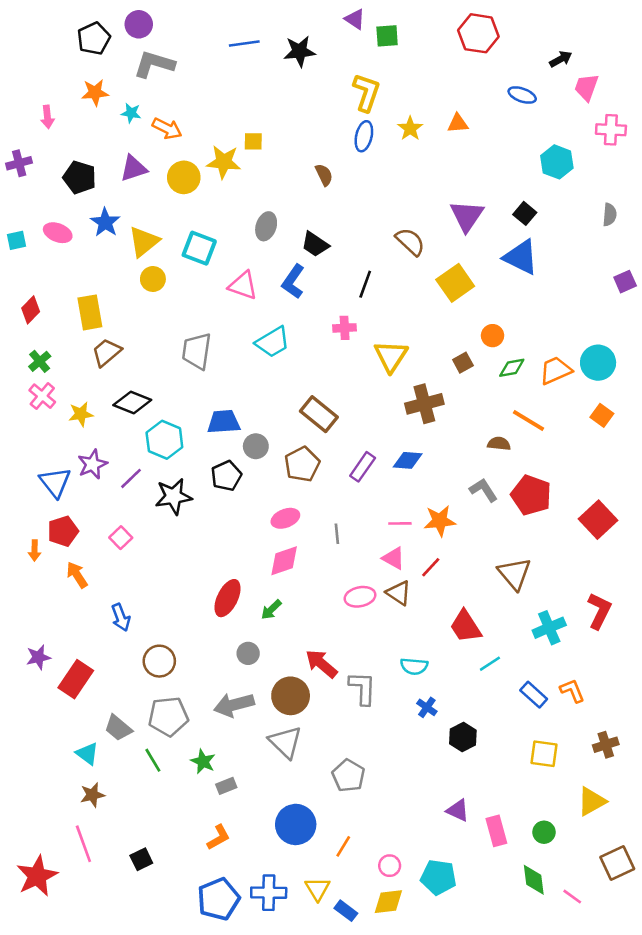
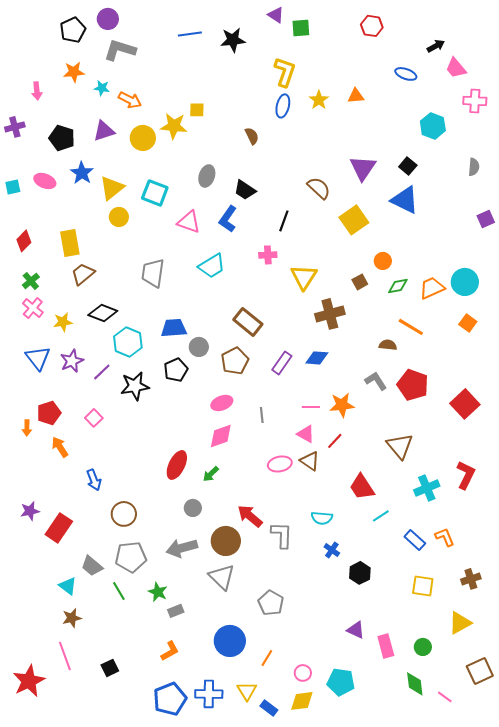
red hexagon: (478, 33) -> (372, 26), size x0.7
pink trapezoid: (586, 87) -> (456, 68), turned -60
blue triangle: (55, 482) -> (38, 358), moved

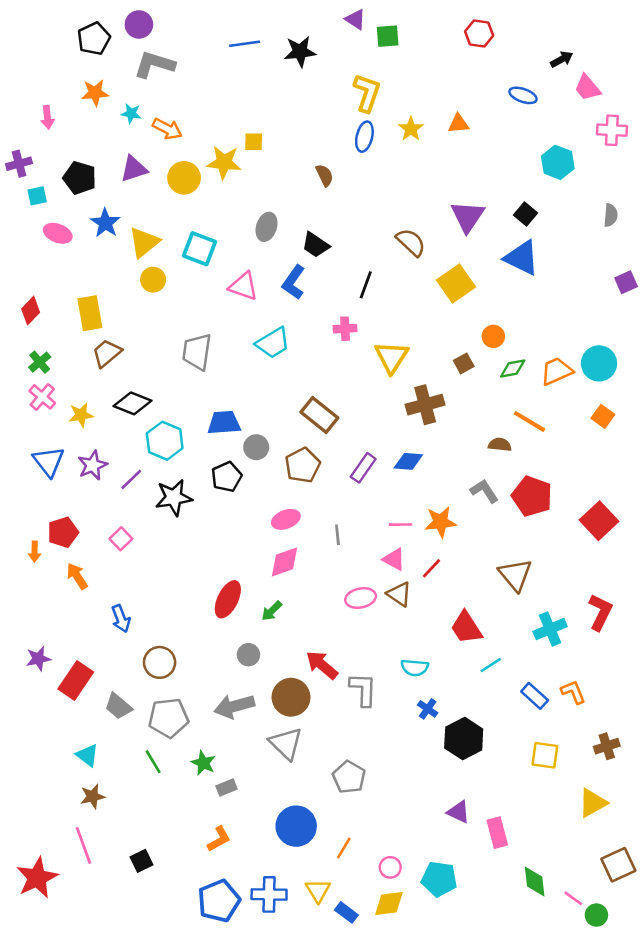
cyan square: (13, 187) -> (37, 196), moved
gray trapezoid: (92, 566) -> (118, 706), moved
black hexagon: (360, 573) -> (464, 738), size x1.4
green circle: (423, 647) -> (596, 915), moved

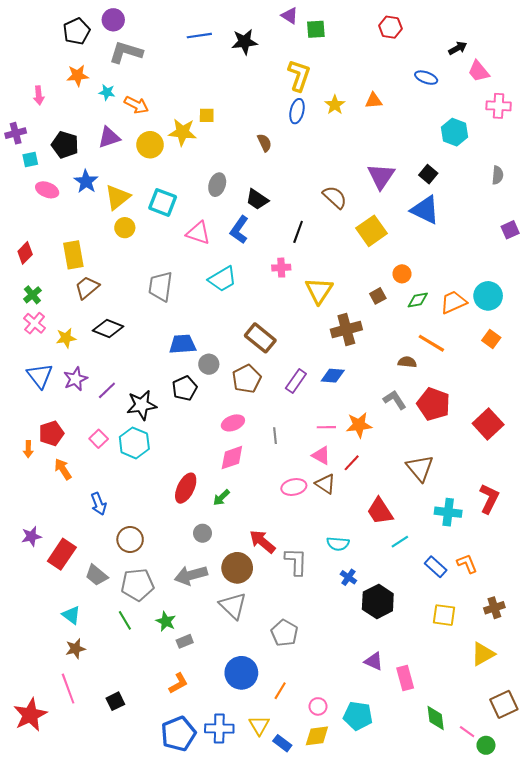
cyan hexagon: (165, 441) -> (134, 443), moved
cyan cross: (550, 629) -> (448, 512), turned 30

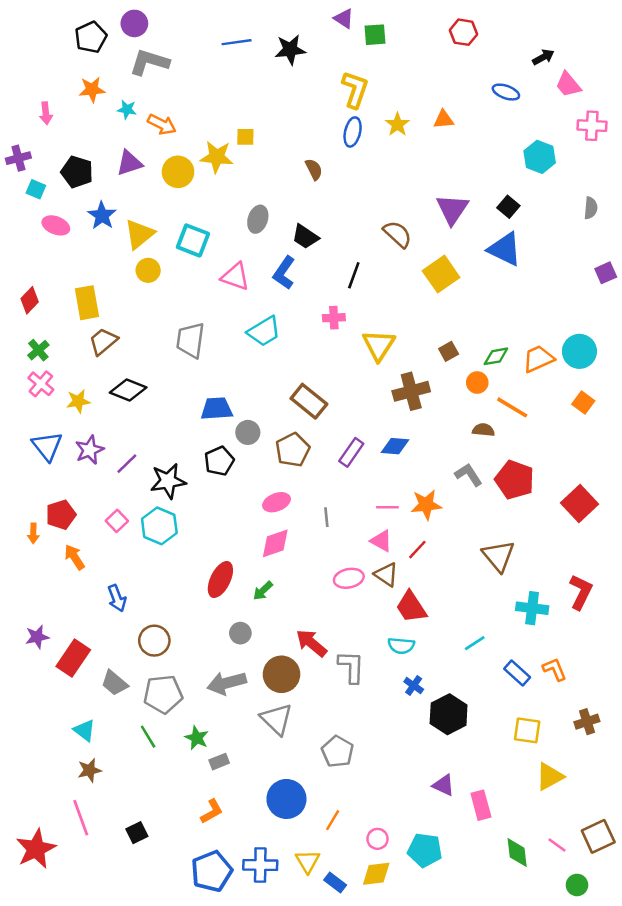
cyan square: (30, 159) -> (36, 189), turned 35
orange circle: (402, 274) -> (477, 383), moved
red trapezoid: (380, 511) -> (411, 607), moved
yellow triangle: (483, 654) -> (550, 777), moved
pink line: (467, 732) -> (557, 845), moved

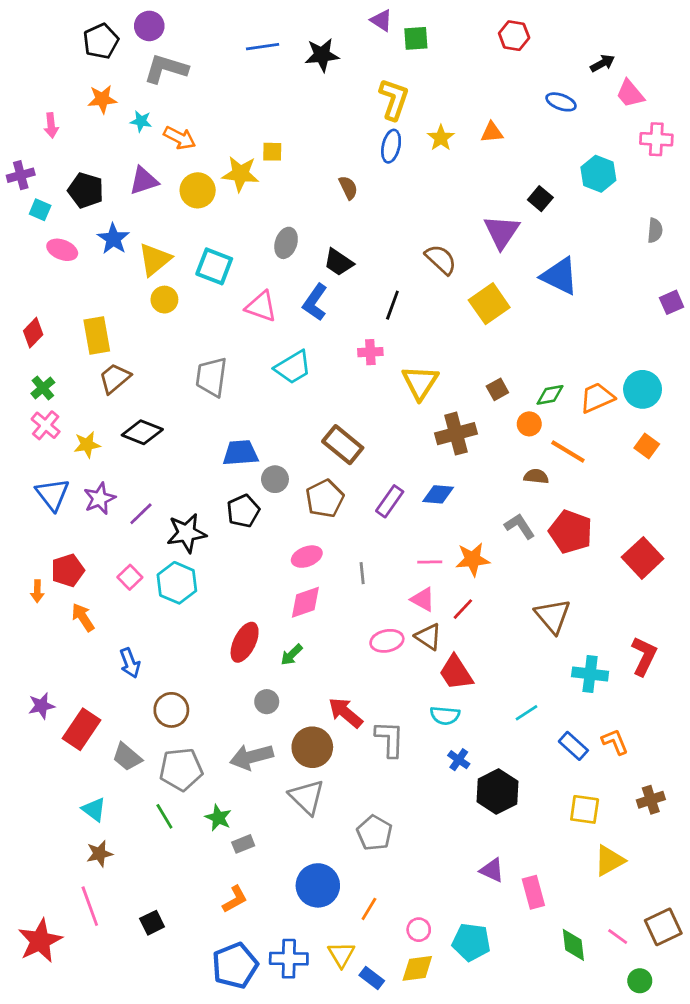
black square: (508, 207) -> (540, 199), moved

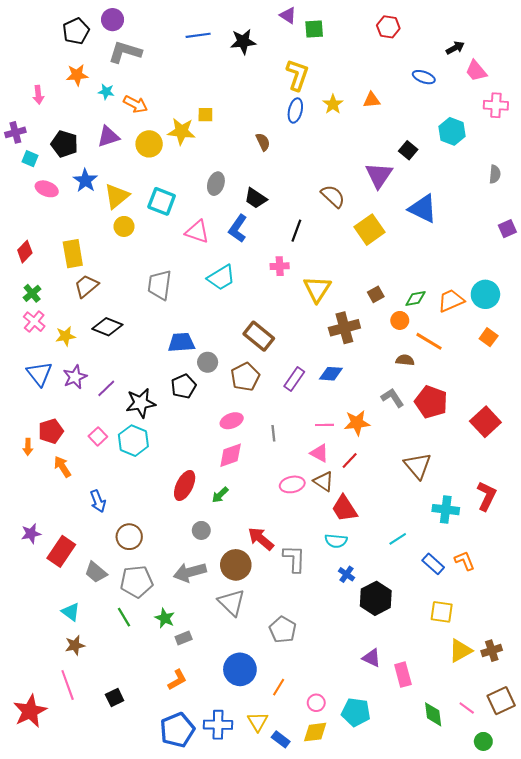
brown cross: (651, 800) -> (492, 651), moved

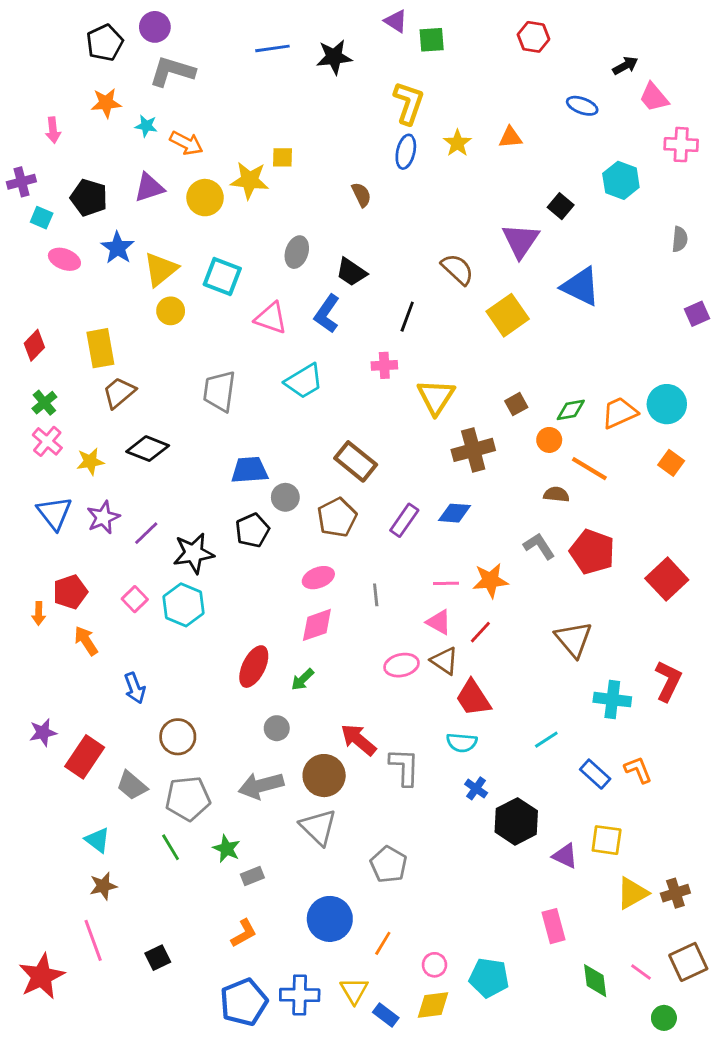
purple triangle: (372, 658) -> (565, 856), moved

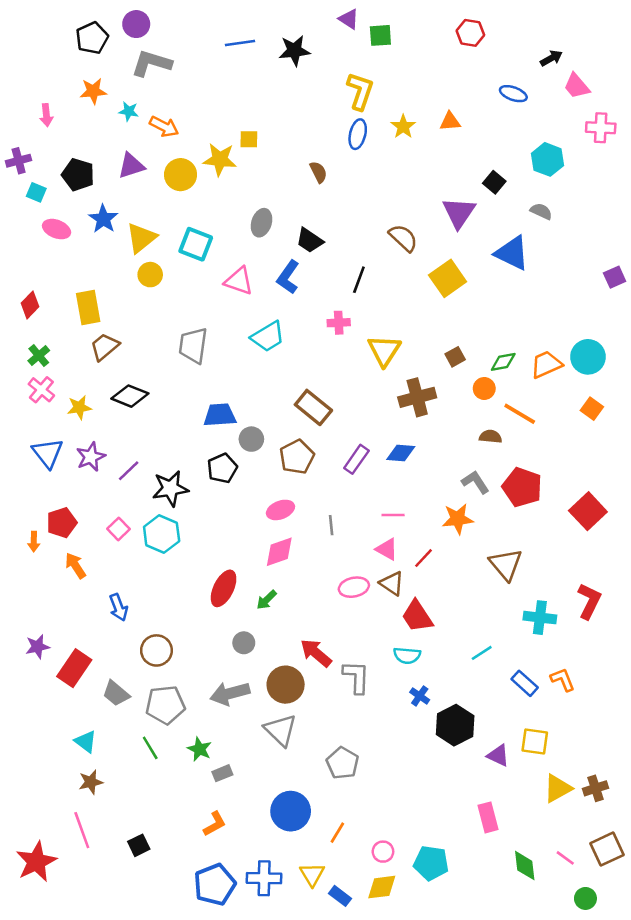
gray semicircle: (680, 239) -> (541, 211), moved, turned -70
orange star: (490, 580) -> (458, 519), moved

